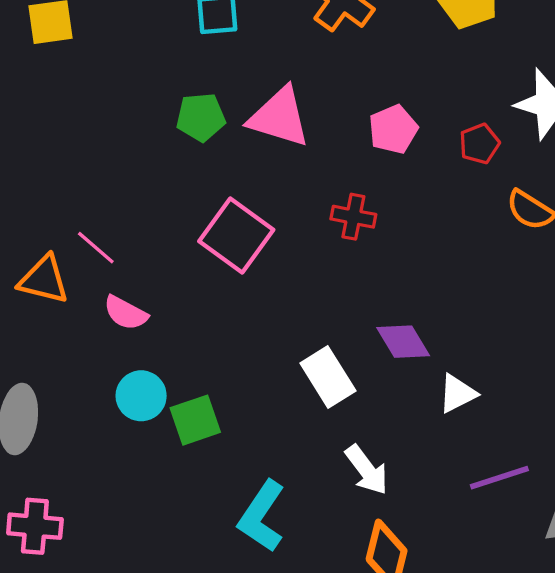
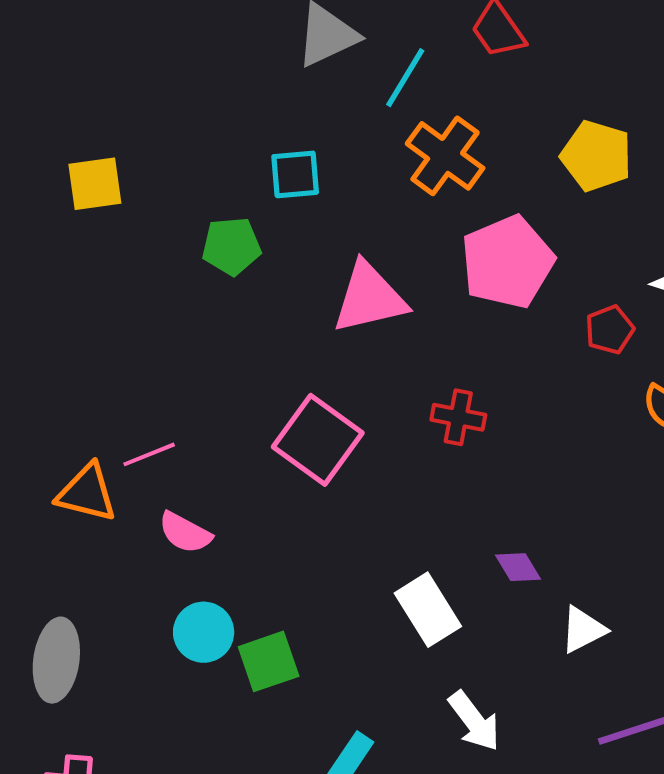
green pentagon: (201, 117) -> (231, 246), moved
pink triangle: (279, 117) -> (369, 298), turned -30
pink pentagon: (393, 129) -> (507, 262), moved, size x1.6
pink line: (96, 248) -> (149, 454), turned -63
purple diamond: (403, 342) -> (518, 567), size x0.7

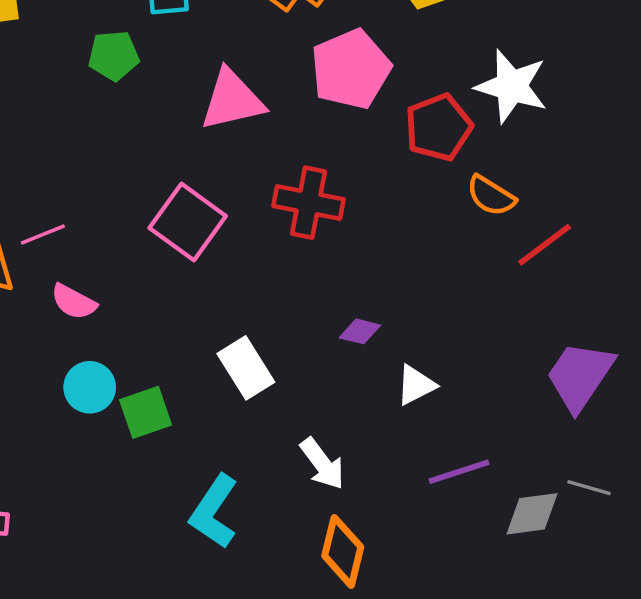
red pentagon: (610, 330) -> (439, 127), size x1.6
red cross: (458, 417) -> (309, 203), size x1.5
purple diamond: (518, 567) -> (360, 331), turned -45
white rectangle: (428, 610) -> (246, 368), moved

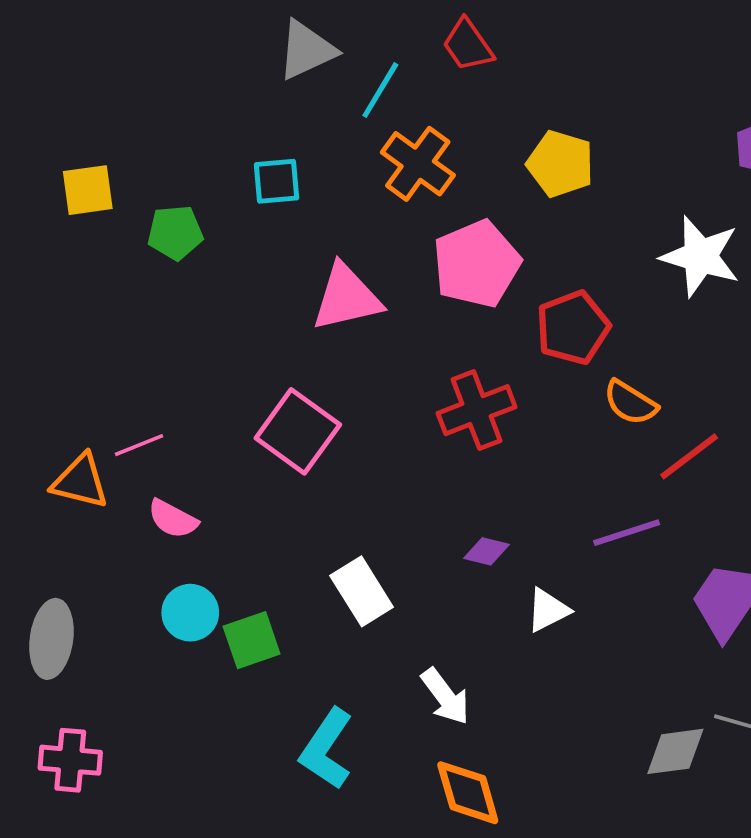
green pentagon: (114, 56) -> (175, 233), moved
white star: (511, 86) -> (700, 256), moved
red cross: (309, 203) -> (477, 410), moved, turned -32
purple line: (459, 472) -> (627, 533), moved
orange diamond: (343, 551) -> (468, 793), turned -30

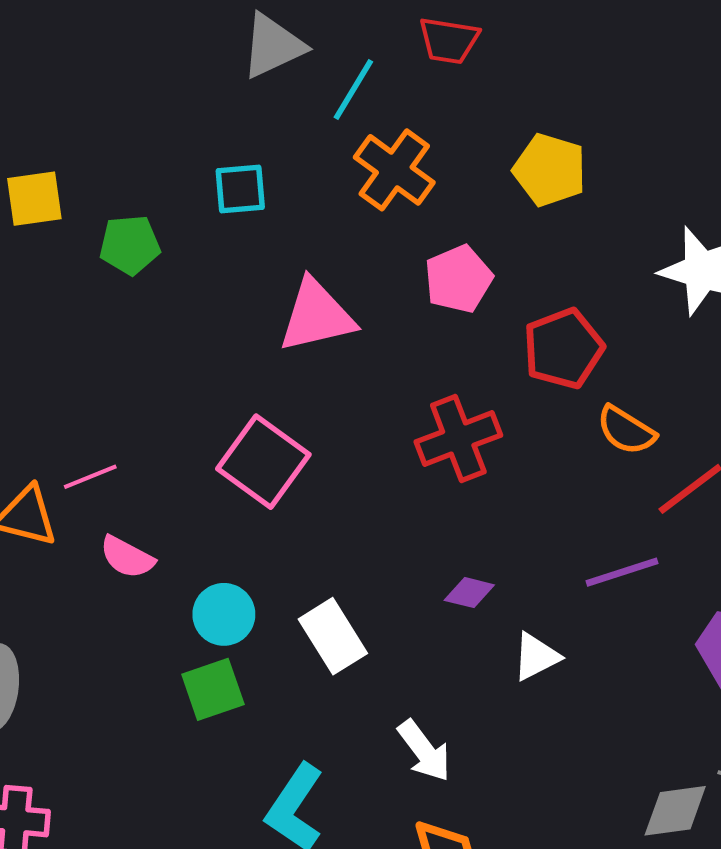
red trapezoid: (468, 45) -> (449, 40), turned -46
pink pentagon: (477, 264) -> (458, 279), size x0.7
cyan circle: (190, 613) -> (224, 614), moved

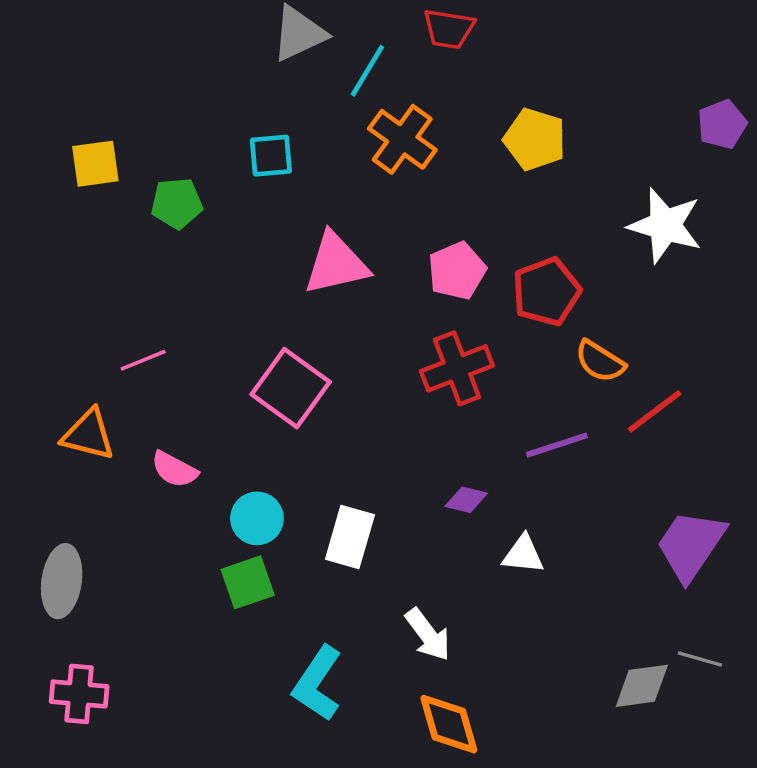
pink pentagon: (458, 279) -> (457, 271), moved
pink line: (90, 477) -> (143, 360), moved
purple line: (622, 572) -> (557, 445), moved
white rectangle: (333, 636) -> (350, 537), turned 48
white triangle: (536, 657) -> (523, 554), turned 33

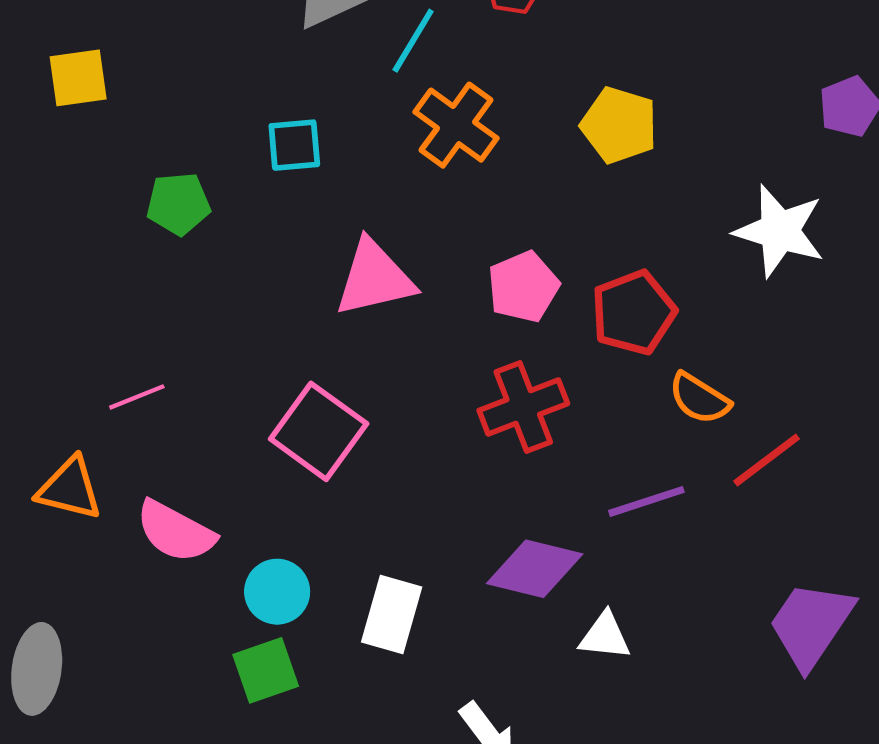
yellow square: (95, 164) -> (78, 78), moved
pink semicircle: (174, 470) -> (175, 532), size x1.4
purple diamond: (466, 500) -> (535, 569), size x1.8

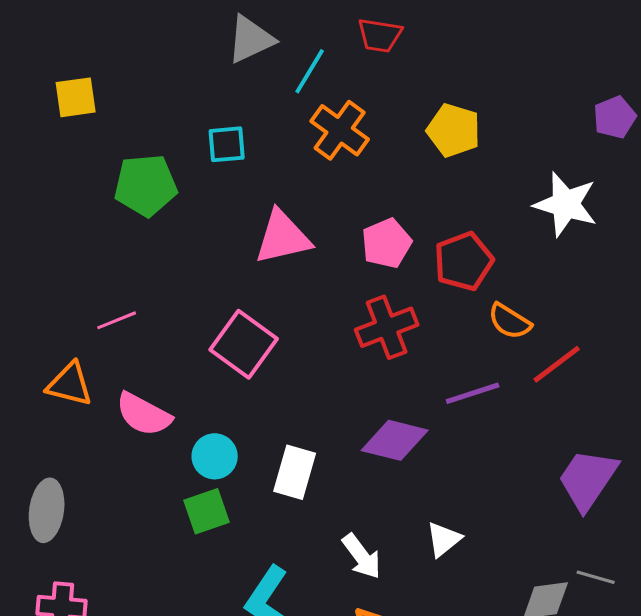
green pentagon: (178, 204) -> (146, 185), size x1.4
white triangle: (605, 636) -> (444, 539), moved, turned -45

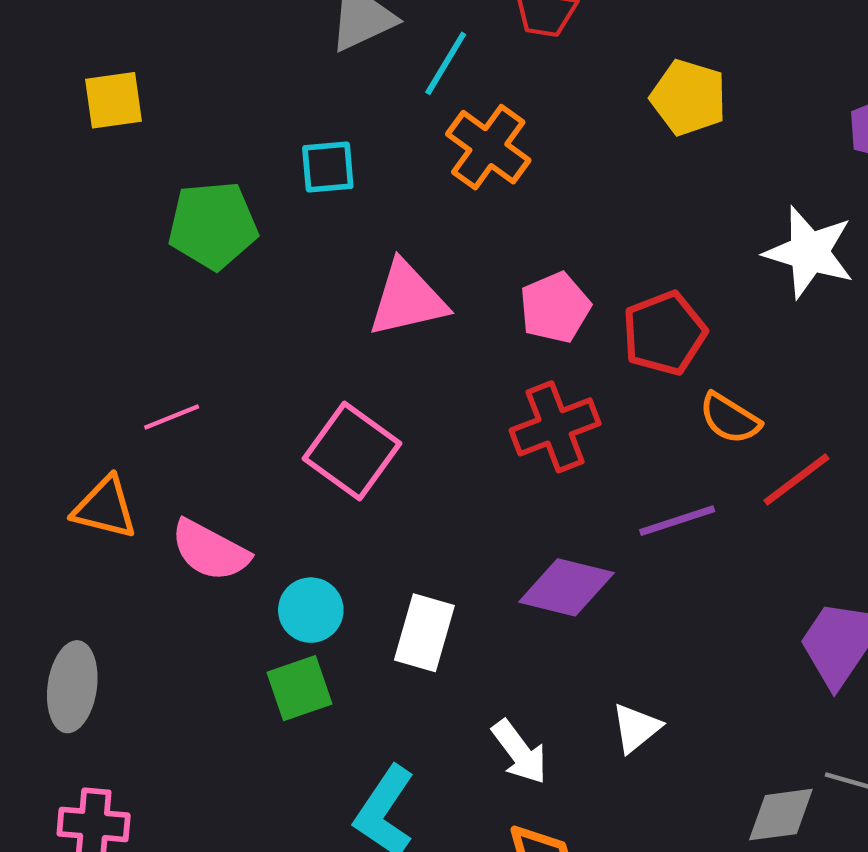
yellow pentagon: (454, 130) -> (689, 97), moved

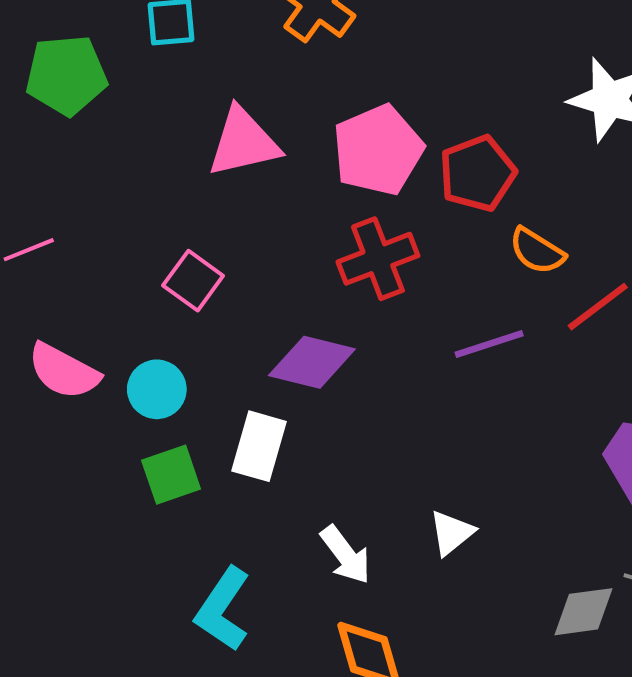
pink pentagon: (555, 308) -> (378, 150), size x1.4
pink square: (352, 451) -> (193, 281), size x0.7
purple diamond: (566, 587) -> (312, 362), moved
cyan circle: (311, 610) -> (157, 389), moved
green square: (299, 688) -> (171, 475), moved

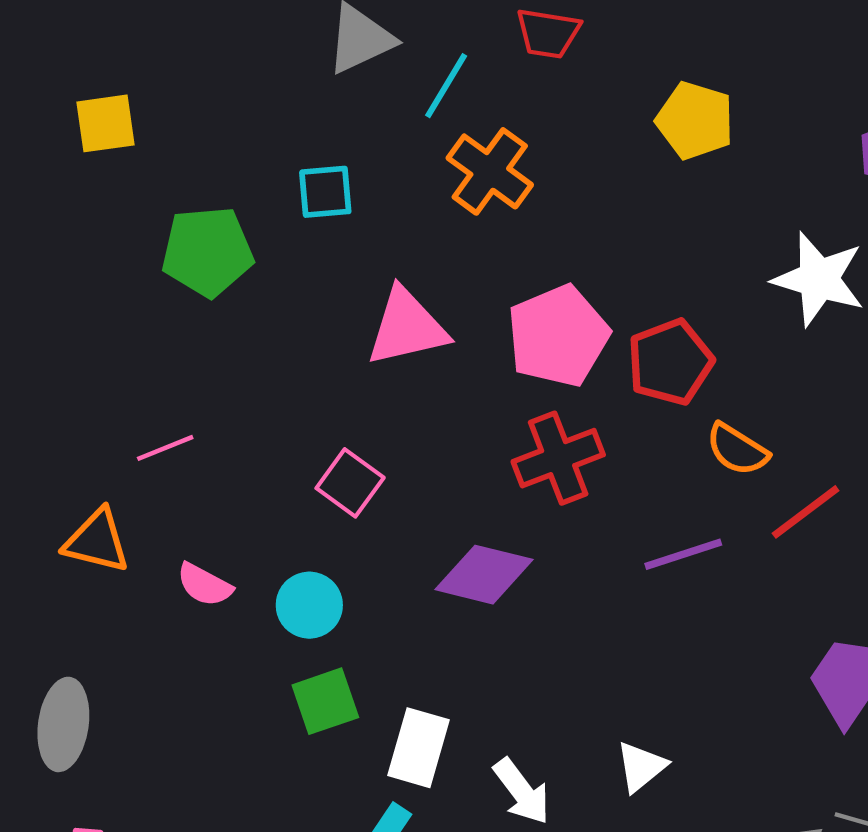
pink semicircle: (64, 371) -> (205, 585), size x0.7
white rectangle: (259, 446) -> (418, 748), moved

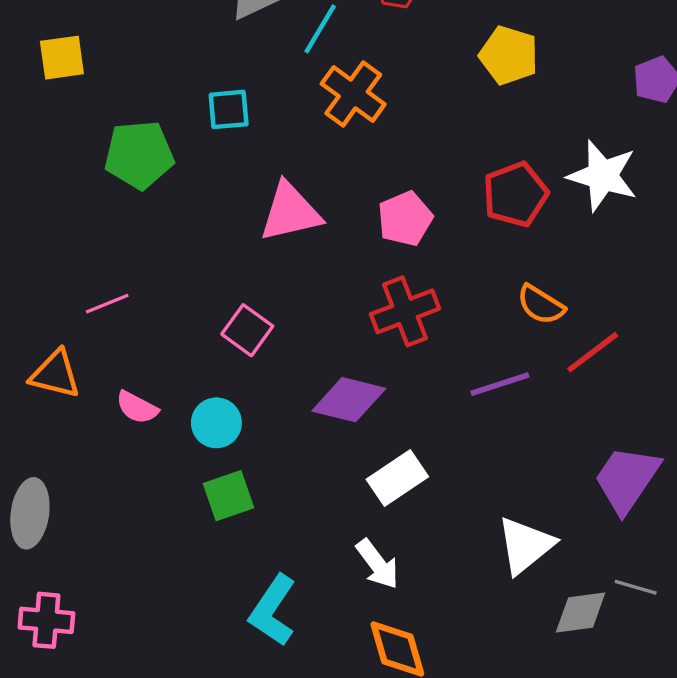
pink pentagon: (558, 336) -> (405, 219), size x0.7
red pentagon: (670, 362) -> (515, 194), moved
white rectangle: (418, 748) -> (397, 478), moved, turned 40
white triangle: (641, 767) -> (525, 545), moved, size x1.5

